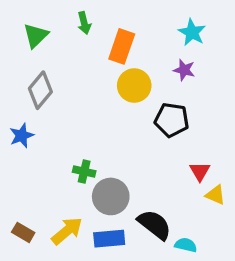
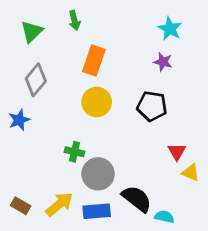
orange rectangle: (122, 46) -> (94, 61), moved
yellow circle: (134, 86) -> (97, 102), moved

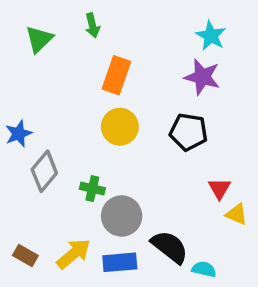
purple star: (163, 62) -> (202, 77), size x1.5
gray diamond: (36, 80) -> (44, 171), moved
blue star: (19, 120) -> (19, 134), moved

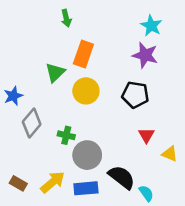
green triangle: (39, 39) -> (55, 72), moved
red triangle: (219, 189) -> (146, 135), moved
cyan semicircle: (204, 269) -> (146, 193), turned 42

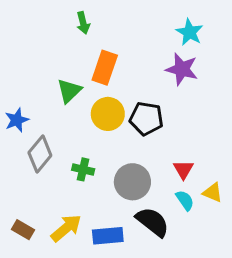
black pentagon: (135, 95) -> (146, 119), moved
gray circle: (87, 155) -> (132, 182), moved
cyan semicircle: (146, 193) -> (185, 200), moved

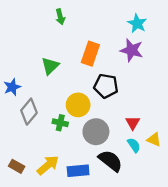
orange rectangle: (105, 68) -> (90, 54), moved
yellow circle: (108, 114) -> (78, 105), moved

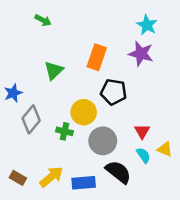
green arrow: (60, 17) -> (43, 20), moved, turned -48

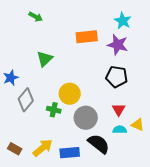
orange rectangle: (97, 57) -> (87, 37), moved, turned 65
black pentagon: (114, 92) -> (117, 77), moved
cyan semicircle: (143, 155) -> (120, 130), turned -56

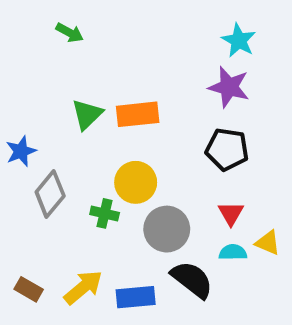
orange rectangle: (87, 37) -> (138, 114), moved

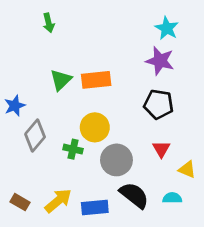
green arrow: (70, 33) -> (49, 23), turned 48
cyan semicircle: (233, 252) -> (172, 198), moved

